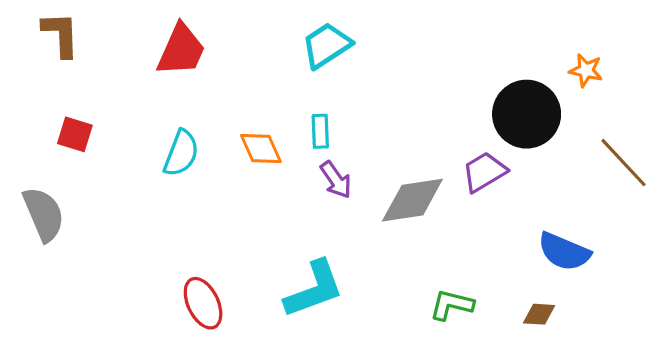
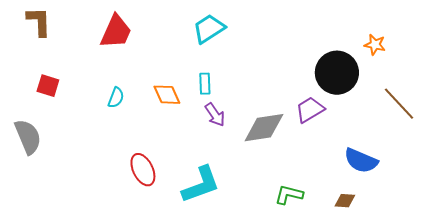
cyan semicircle: (181, 153) -> (116, 98), size x0.7
red ellipse: (203, 303) -> (143, 170), moved

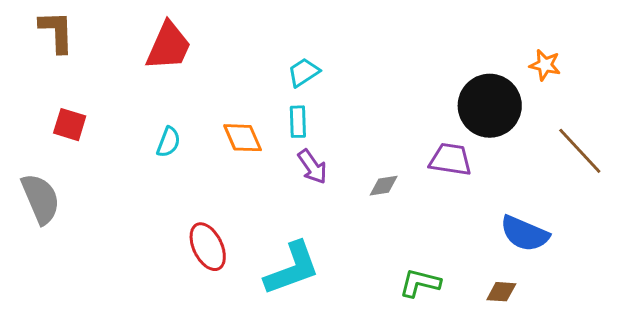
cyan trapezoid: (209, 29) -> (304, 72), moved, size x0.7
purple trapezoid: (310, 110) -> (450, 159), turned 40
gray diamond: (264, 128) -> (384, 186), size x0.5

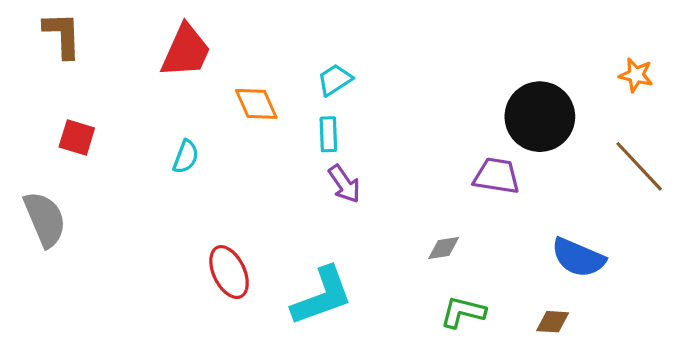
orange star: (545, 65) -> (636, 75), moved
orange diamond: (243, 138) -> (256, 104), moved
gray diamond: (384, 186) -> (444, 248), moved

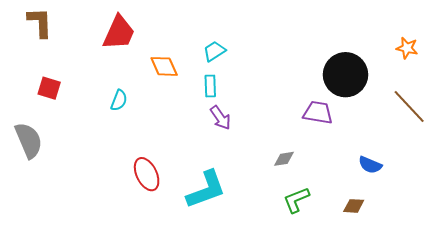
blue semicircle: (578, 258) -> (370, 165), size x0.7
green L-shape: (463, 312) -> (296, 200), turned -36

